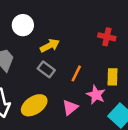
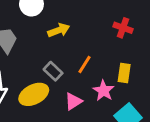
gray rectangle: (46, 69) -> (53, 71), moved

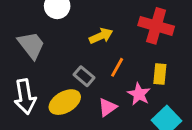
red cross: (123, 28) -> (156, 26), size x1.6
yellow arrow: (59, 30) -> (101, 36), moved

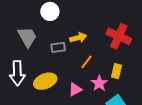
gray rectangle: (84, 76) -> (58, 47), moved, turned -56

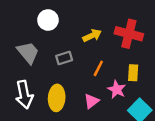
yellow arrow: (78, 38) -> (92, 36), moved
yellow ellipse: (45, 81) -> (57, 98), turned -55

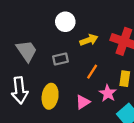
white circle: (48, 20) -> (65, 22), moved

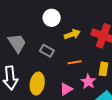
gray rectangle: (61, 59) -> (47, 51), turned 40
orange line: (92, 72) -> (75, 62), turned 48

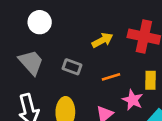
white circle: (52, 18) -> (40, 22), moved

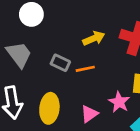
orange line: (111, 77) -> (85, 69), moved

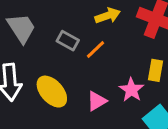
orange line: (85, 69) -> (95, 49), turned -36
yellow ellipse: (49, 108) -> (52, 92), turned -52

